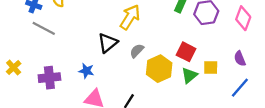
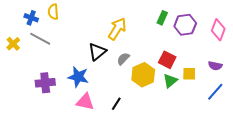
purple semicircle: (240, 59) -> (215, 66), turned -56
yellow cross: (14, 68) -> (13, 44), moved
blue star: (86, 71) -> (78, 77), size x1.5

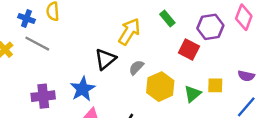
green rectangle: (162, 18) -> (167, 18), moved, turned -64
pink diamond: (218, 30) -> (244, 17), moved
red square: (167, 60) -> (189, 50), moved
blue star: (78, 77) -> (83, 89), turned 30

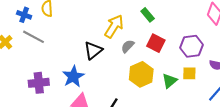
purple hexagon: (210, 27) -> (191, 46), moved
red square: (189, 50) -> (156, 43), moved
gray semicircle: (136, 67) -> (128, 46), moved

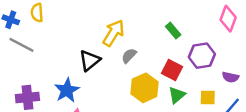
green rectangle: (148, 15) -> (173, 31), moved
red square: (156, 43) -> (172, 70), moved
yellow square: (189, 73) -> (208, 97), moved

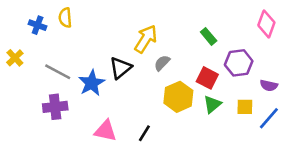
gray line: (21, 45) -> (58, 72), moved
blue star: (67, 90) -> (92, 83), moved

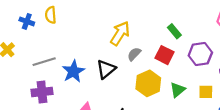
black triangle: (121, 68) -> (106, 69), moved
gray line: (58, 72) -> (44, 62), turned -45
red square: (207, 78) -> (165, 55), moved

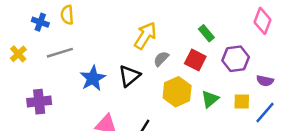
gray line: (44, 62) -> (60, 53), moved
purple cross: (42, 92) -> (39, 102), moved

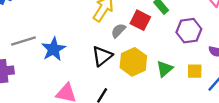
gray line: (60, 53) -> (23, 41), moved
red square: (195, 60) -> (140, 20), moved
black triangle: (129, 76) -> (102, 56), moved

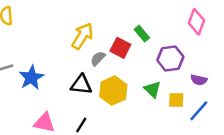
black triangle: (102, 56) -> (81, 85), turned 45
green triangle: (165, 69) -> (152, 89), moved, turned -36

